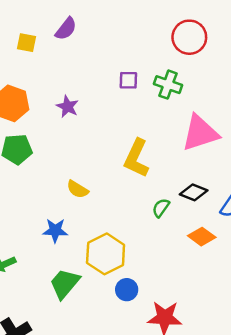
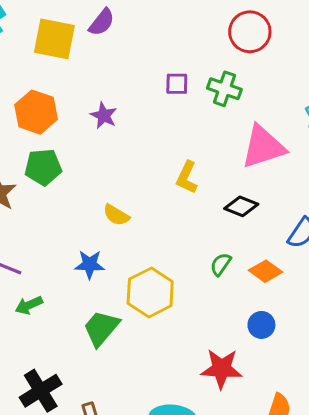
yellow square: (27, 43) -> (54, 39), size x1.8
yellow L-shape: (136, 158) -> (187, 177), size x0.7
black diamond: (194, 192) -> (241, 206), moved
green semicircle: (161, 208) -> (221, 264), moved
blue circle: (127, 290) -> (261, 325), moved

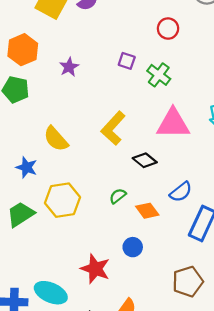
red circle: (250, 32) -> (168, 29), moved, size x0.7
yellow L-shape: (187, 177) -> (113, 128), size x1.4
yellow semicircle: (116, 215) -> (56, 139), size x1.4

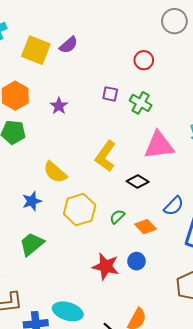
blue star: (27, 167) -> (32, 201), turned -30
yellow hexagon: (63, 200) -> (80, 210), moved
red star: (95, 269) -> (106, 266), moved

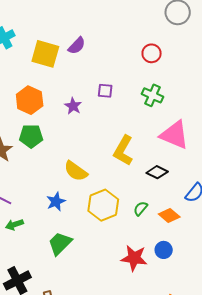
purple square: (110, 94) -> (105, 91), moved
pink triangle: (159, 145) -> (174, 135), turned 36

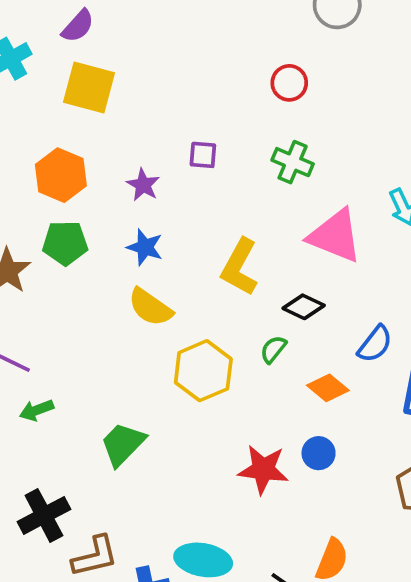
purple semicircle: (77, 46) -> (78, 26), moved
blue star: (56, 202) -> (145, 247), moved, turned -30
green semicircle: (141, 208) -> (273, 349), moved

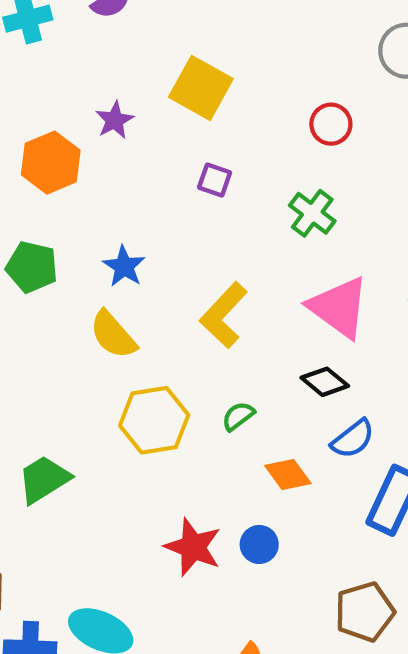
yellow square: (89, 87) -> (201, 88), moved
purple star: (143, 185) -> (115, 120), moved
green pentagon: (65, 243) -> (32, 267), moved
black diamond: (304, 307) -> (325, 382), moved

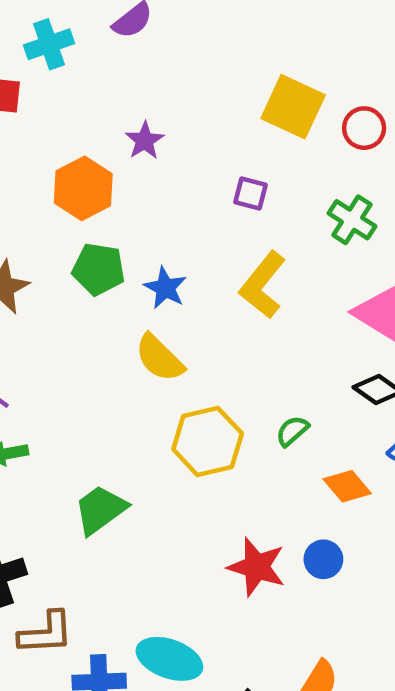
yellow square: (201, 88) -> (293, 107), moved
green pentagon: (32, 267) -> (99, 269), moved
yellow L-shape: (224, 315) -> (263, 285), moved

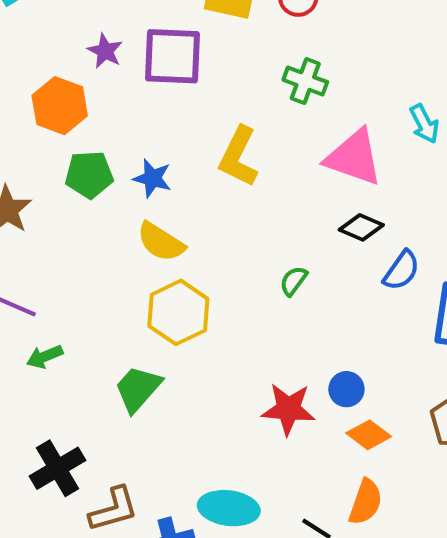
purple square: (250, 194) -> (172, 56), moved, size x2.0
yellow hexagon: (208, 441) -> (178, 312), moved
orange diamond: (347, 486) -> (369, 435), moved

